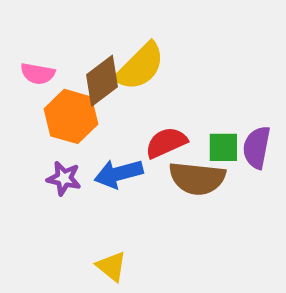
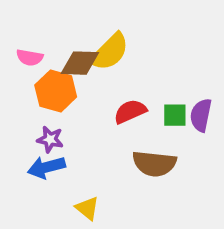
brown diamond: (102, 81) -> (80, 63), turned 39
blue arrow: (119, 174) -> (46, 167), moved
brown semicircle: (197, 178) -> (154, 164), moved

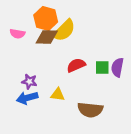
orange hexagon: (56, 91) -> (46, 18), moved
brown semicircle: (154, 164) -> (90, 110), moved
yellow triangle: (87, 208) -> (58, 95), moved, turned -32

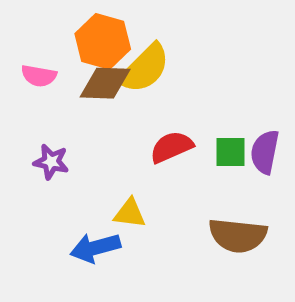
purple star: (29, 82) -> (51, 162), moved
blue arrow: (27, 98) -> (95, 248), moved
brown semicircle: (90, 110) -> (238, 235), moved

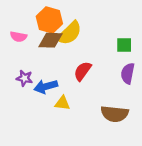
red semicircle: (171, 147) -> (83, 71), turned -30
green square: (230, 152) -> (124, 45), moved
blue arrow: (95, 248) -> (46, 86), moved

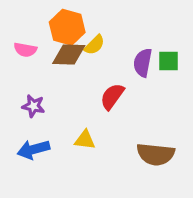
yellow semicircle: (70, 33) -> (94, 45), size x0.6
purple semicircle: (128, 73) -> (143, 63), moved
blue arrow: (46, 86) -> (33, 149), moved

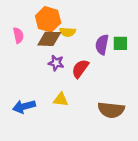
yellow semicircle: (94, 45) -> (68, 32), turned 49
pink semicircle: (25, 50) -> (18, 35), turned -112
purple star: (33, 106) -> (56, 63), moved

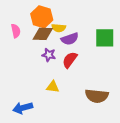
green square: (120, 43) -> (105, 38), size x1.5
purple semicircle: (102, 45) -> (70, 39), moved, turned -120
blue arrow: (24, 106) -> (23, 108), moved

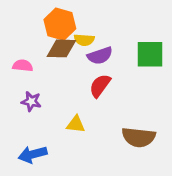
pink semicircle: (16, 31) -> (23, 66), moved, turned -72
purple star: (49, 55) -> (31, 101), moved

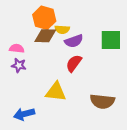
purple star: (31, 101) -> (19, 65), moved
yellow triangle: (76, 124) -> (56, 92), size x1.5

